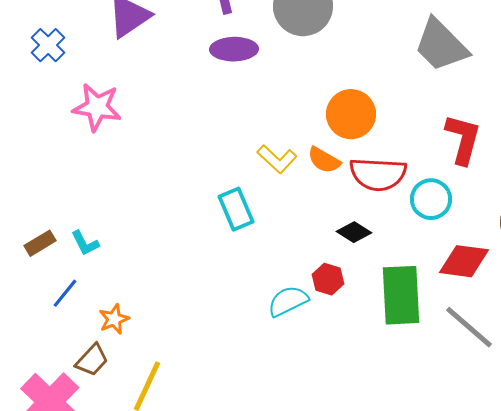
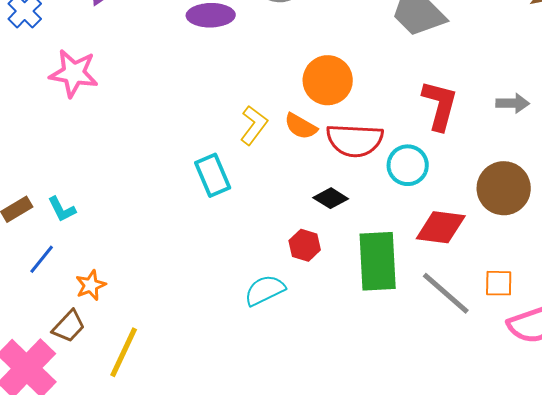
yellow L-shape: (277, 159) -> (254, 125), turned -96
cyan semicircle: (288, 301) -> (265, 290), moved

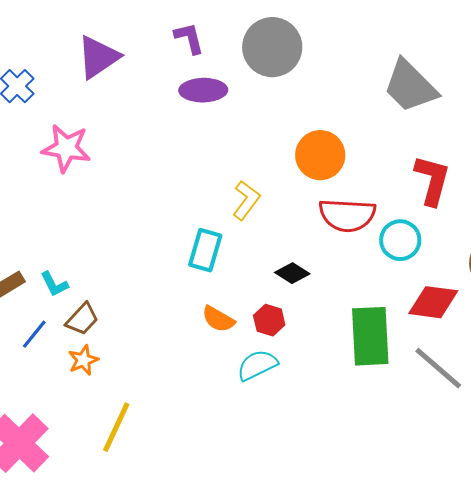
orange semicircle: (301, 126) -> (218, 319), moved
cyan rectangle: (213, 175) -> (205, 250), turned 39
black diamond: (331, 198) -> (292, 273), moved
red hexagon: (305, 245) -> (269, 320), moved
brown trapezoid: (69, 326) -> (82, 319), moved

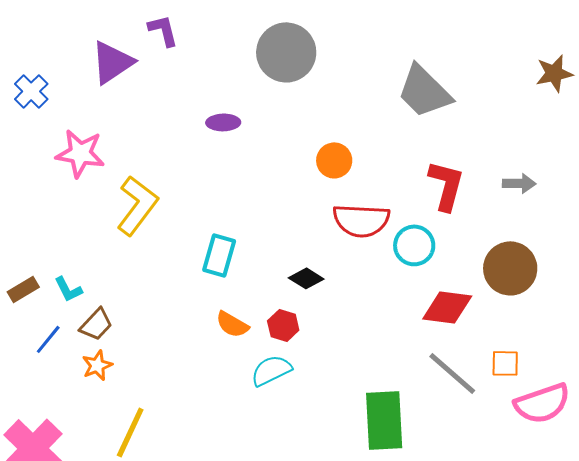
purple L-shape: (189, 38) -> (163, 30), moved
purple ellipse: (203, 90) -> (223, 122), moved, size x0.7
orange circle: (320, 155) -> (334, 160), size x0.7
yellow L-shape: (246, 200) -> (137, 205), moved, size x1.5
green rectangle: (370, 336) -> (384, 420), moved

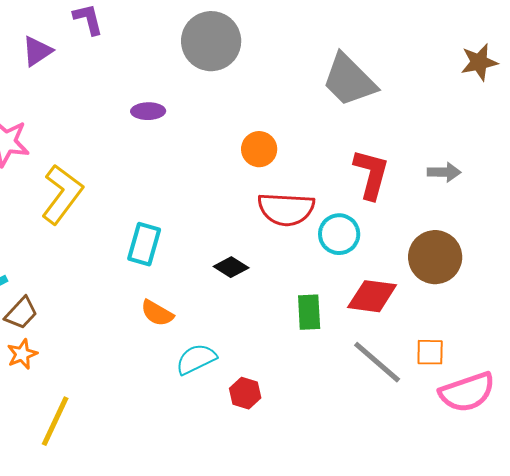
purple triangle: (112, 62) -> (37, 51), size x0.7
red hexagon: (283, 325) -> (245, 393), moved
green rectangle: (384, 420) -> (309, 312), moved, size x0.6

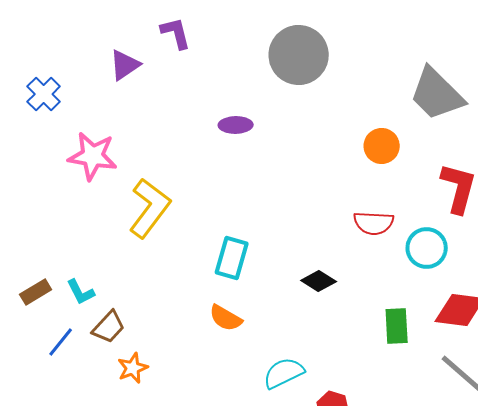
orange circle: (259, 149) -> (382, 146), moved
red semicircle: (286, 209) -> (374, 223), size x0.7
orange semicircle: (157, 313) -> (226, 318), moved
orange star: (22, 354) -> (133, 368), moved

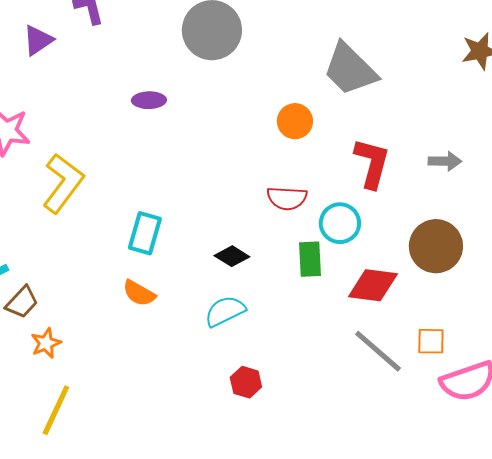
green rectangle: (397, 326) -> (310, 259), moved
cyan semicircle: (284, 373) -> (225, 311), moved

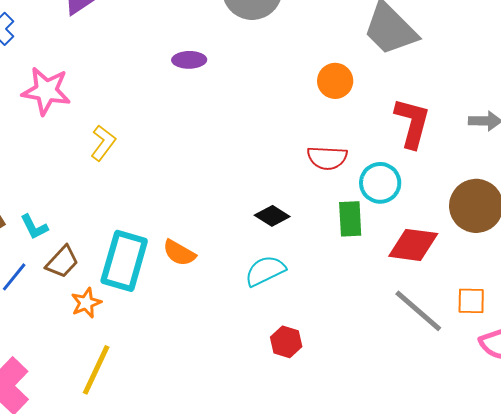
yellow L-shape: (63, 183) -> (103, 143), size x0.6
cyan rectangle: (145, 233) -> (124, 261), moved, size x1.4

